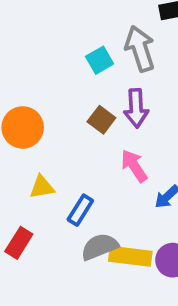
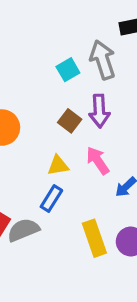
yellow triangle: (42, 187) -> (58, 166), moved
gray semicircle: (100, 247) -> (23, 230), moved
yellow rectangle: (130, 256) -> (94, 238), turned 64

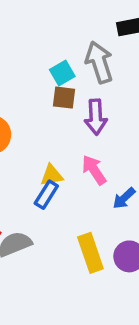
brown square: (70, 121) -> (64, 98), moved, turned -30
blue rectangle: (51, 199) -> (46, 195), moved

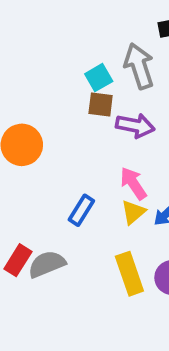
purple arrow: (96, 117) -> (135, 126), turned -76
yellow triangle: (52, 175) -> (133, 212), moved, turned -30

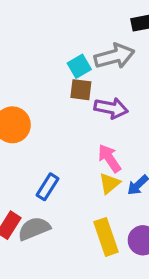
gray arrow: (139, 66) -> (114, 56), turned 93
blue rectangle: (81, 210) -> (47, 187), moved

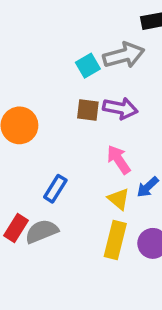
brown square: (81, 90) -> (88, 110), moved
yellow triangle: (109, 183) -> (119, 199), moved, turned -40
yellow rectangle: (106, 237) -> (115, 240), turned 33

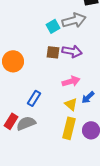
pink arrow: (119, 160) -> (71, 81), turned 108

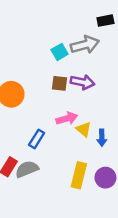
pink arrow: (71, 81) -> (67, 118), moved
blue arrow: (88, 97) -> (102, 138), turned -48
yellow triangle: (71, 104) -> (84, 129), moved

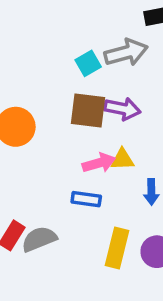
brown square: (60, 83) -> (88, 110), size x1.5
yellow triangle: (84, 129) -> (122, 159), moved, turned -42
blue rectangle: (37, 139) -> (86, 199), moved, turned 66

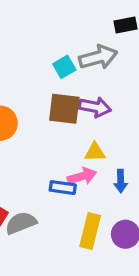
pink arrow: (99, 163) -> (82, 176), moved

